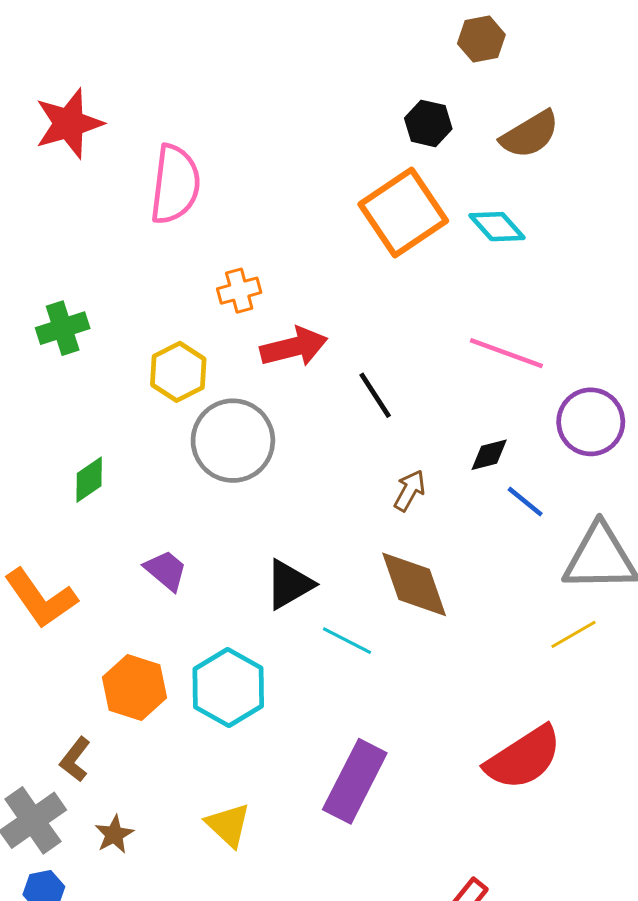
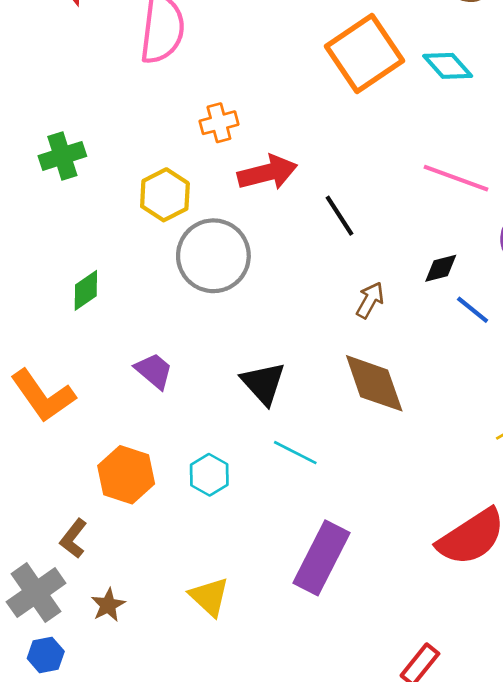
black triangle: (289, 584) -> (263, 383), turned -42
cyan line: (347, 641) -> (295, 453), moved
cyan hexagon: (228, 688) -> (209, 475), size x0.6

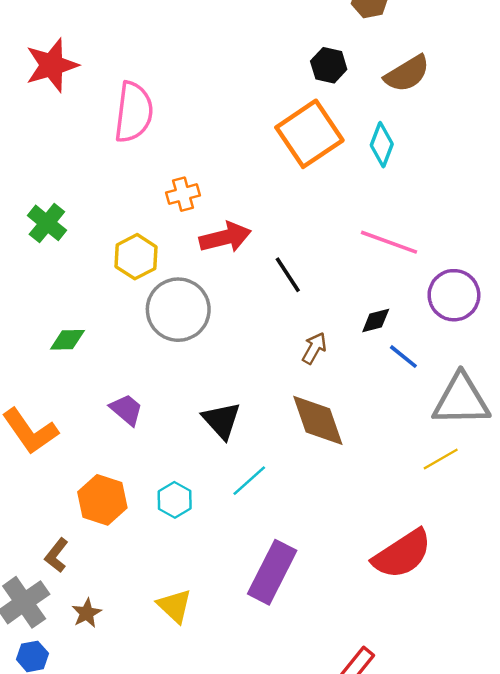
cyan diamond: (448, 66) -> (382, 145), turned 63
green cross: (62, 156) -> (47, 223), turned -33
green diamond: (86, 290) -> (67, 340), turned 33
cyan line: (295, 453) -> (249, 481), turned -69

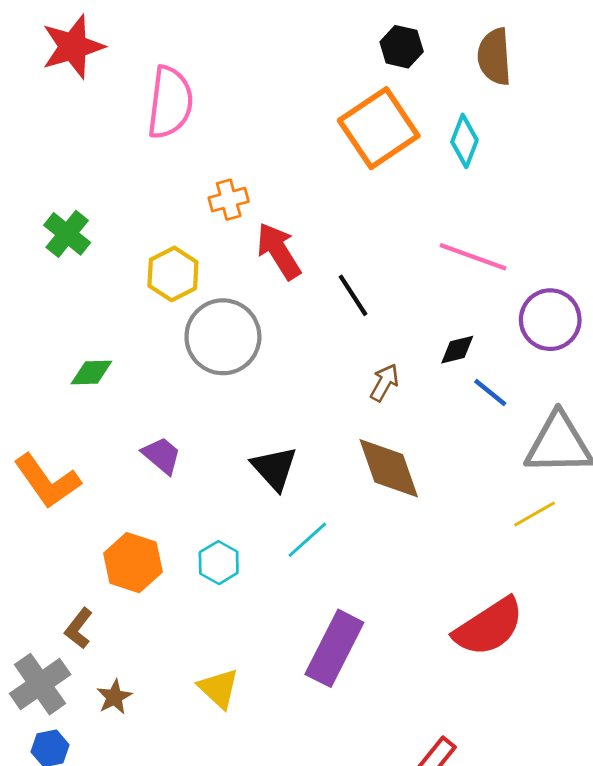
brown semicircle: (407, 74) -> (494, 57), turned 117
red arrow: (225, 237) -> (279, 251), turned -108

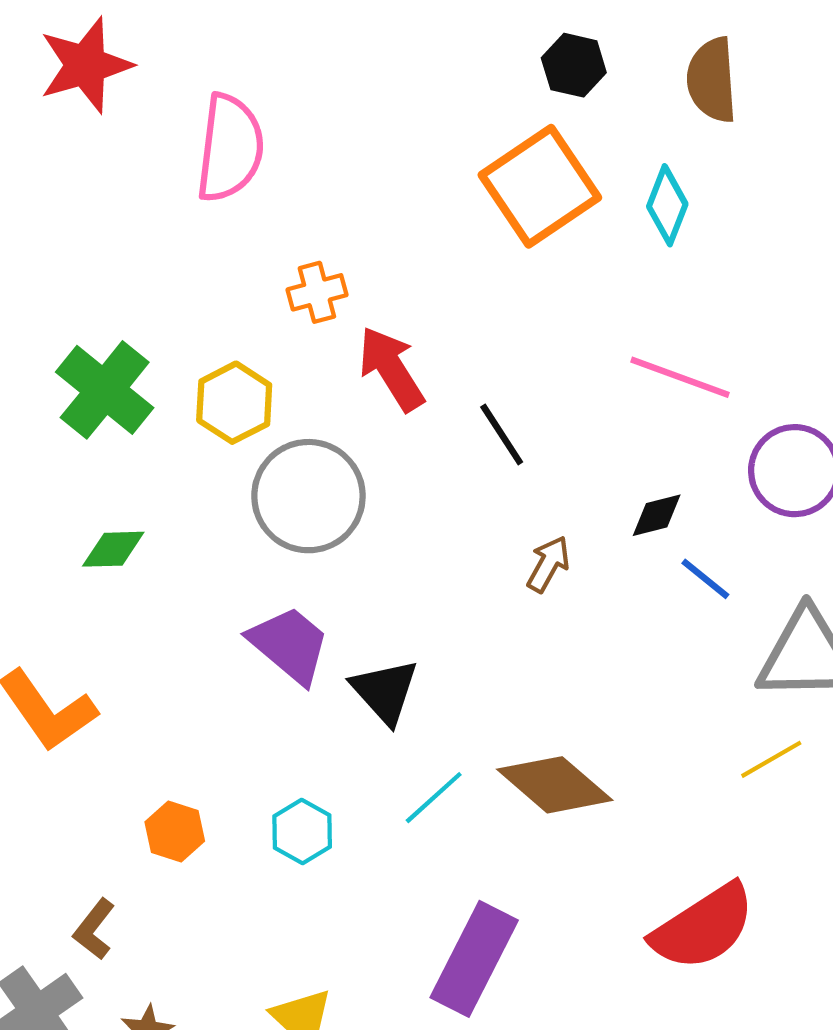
green cross: (67, 234) -> (105, 390), moved, size x1.4
purple trapezoid: (161, 455) -> (289, 645), moved, size x1.4
brown diamond: (389, 468) -> (555, 785), moved, turned -30
orange hexagon: (133, 563) -> (175, 832), size x0.7

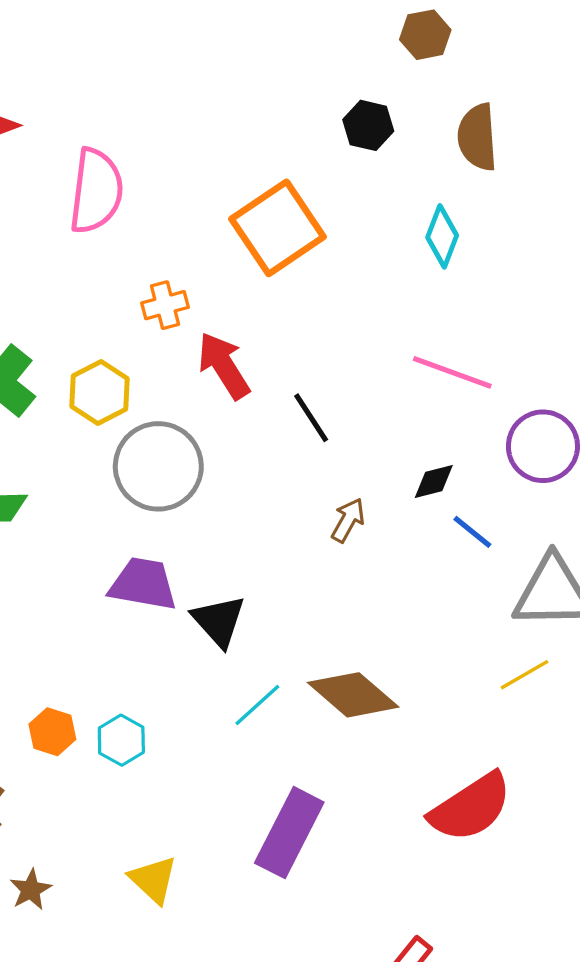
orange square: (540, 186) -> (278, 228), moved
purple trapezoid: (289, 645) -> (143, 584), turned -30
cyan hexagon: (302, 832) -> (121, 740), moved

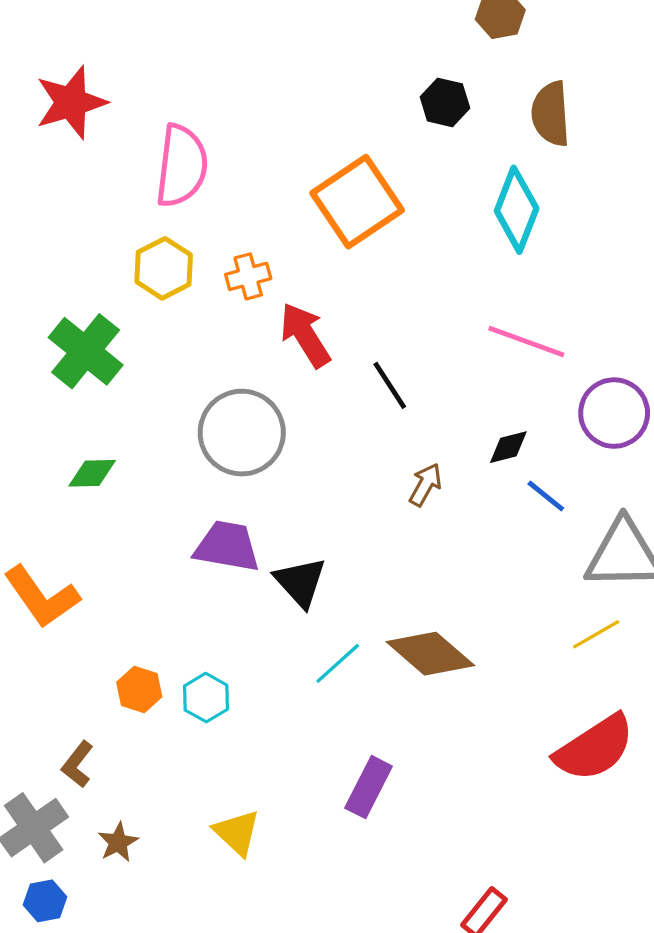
cyan diamond: (442, 236) -> (517, 210), size x1.4
yellow hexagon: (99, 392) -> (164, 268), moved
red semicircle: (471, 807) -> (595, 748), moved
purple rectangle: (289, 833) -> (369, 787), size x0.7

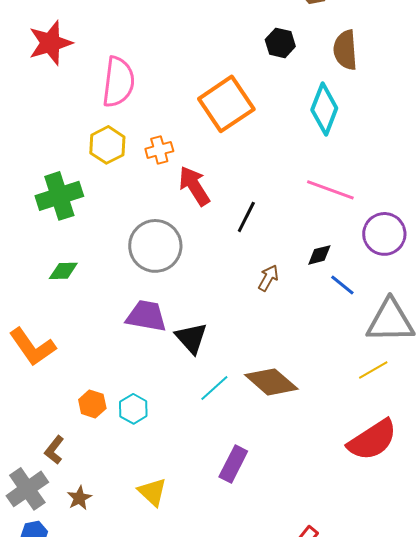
green cross: (86, 351) -> (59, 196), turned 33
black line: (390, 385) -> (246, 217), turned 60

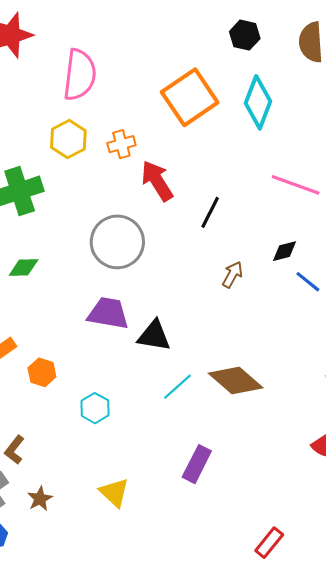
cyan diamond: (324, 109) -> (258, 102), moved
black triangle: (191, 338) -> (154, 336), turned -39
orange hexagon: (92, 404) -> (42, 372), moved

